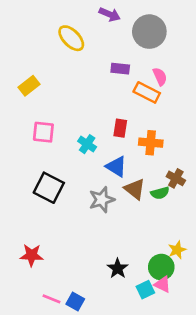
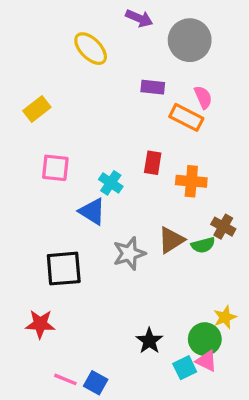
blue triangle: (116, 167) -> (92, 211), moved
black square: (49, 188) -> (64, 269), moved, turned -32
brown triangle: (135, 189) -> (171, 240), turned 50

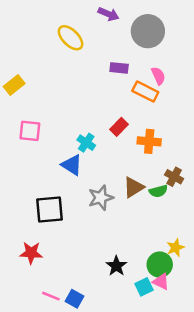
yellow rectangle: (37, 109) -> (14, 85), moved
red rectangle: (153, 163) -> (119, 127), turned 36
pink square: (55, 168) -> (30, 131), moved

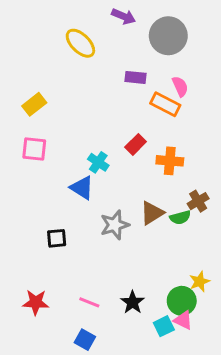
yellow rectangle: (14, 85) -> (34, 104), moved
brown cross: (174, 177) -> (198, 201), turned 30
black square: (50, 210) -> (57, 238), size x0.6
red star: (31, 253) -> (36, 302), moved
pink line: (51, 296) -> (89, 302), moved

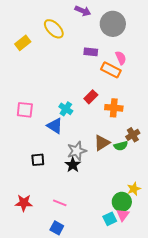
yellow rectangle: (34, 104) -> (23, 43), moved
pink square: (34, 149) -> (25, 110), moved
black star: (133, 302) -> (73, 165), moved
pink triangle: (183, 320) -> (123, 215), turned 40

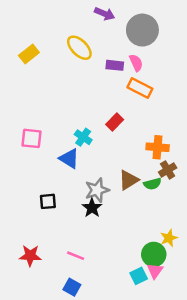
yellow ellipse: (54, 29) -> (79, 48), moved
pink semicircle: (121, 58) -> (136, 63), moved
orange cross: (114, 108) -> (158, 147), moved

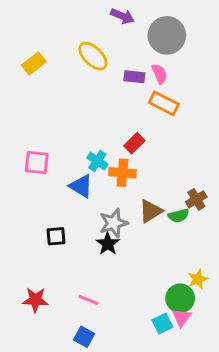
orange cross: (158, 147) -> (122, 173), moved

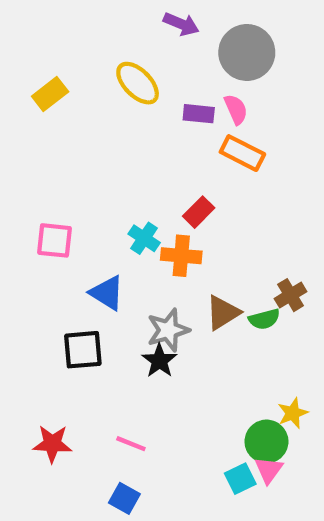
blue triangle: (81, 186) -> (107, 293), moved
black square: (56, 236) -> (83, 350), size x1.4

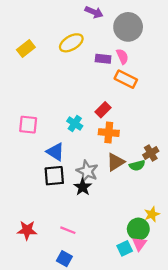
yellow ellipse: (138, 83) -> (71, 43), turned -75
orange cross: (181, 256) -> (109, 133), moved
gray star: (168, 330) -> (87, 171), turned -30
black square: (83, 350) -> (54, 176), moved

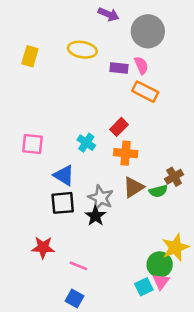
yellow ellipse: (71, 43) -> (82, 50), turned 40
yellow rectangle: (26, 48) -> (30, 56), turned -36
yellow star: (152, 214) -> (175, 247), size x1.5
red star: (27, 230) -> (43, 247), moved

